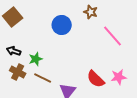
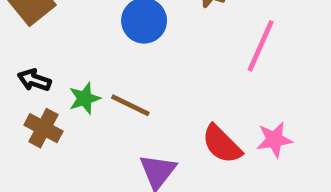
pink line: (113, 36) -> (261, 46), turned 65
brown line: (43, 78) -> (130, 105), moved

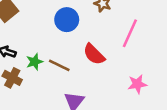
red semicircle: (222, 144) -> (94, 54), moved

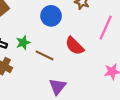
green star: (34, 62) -> (23, 43), moved

